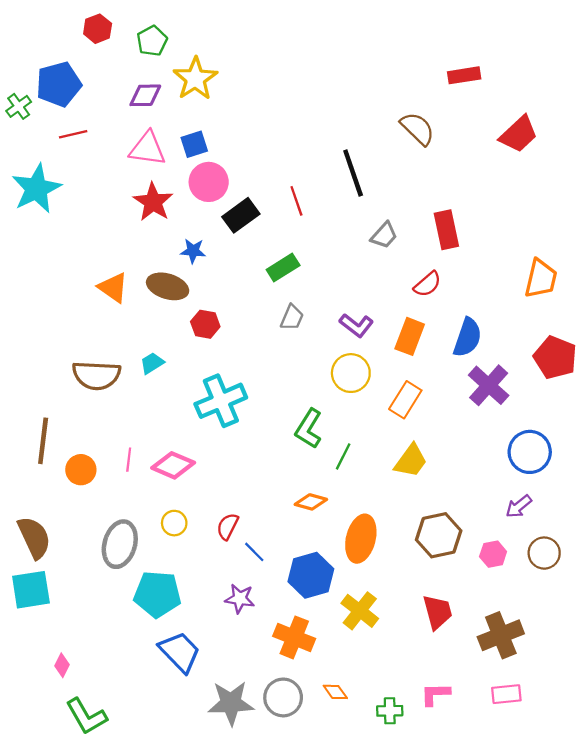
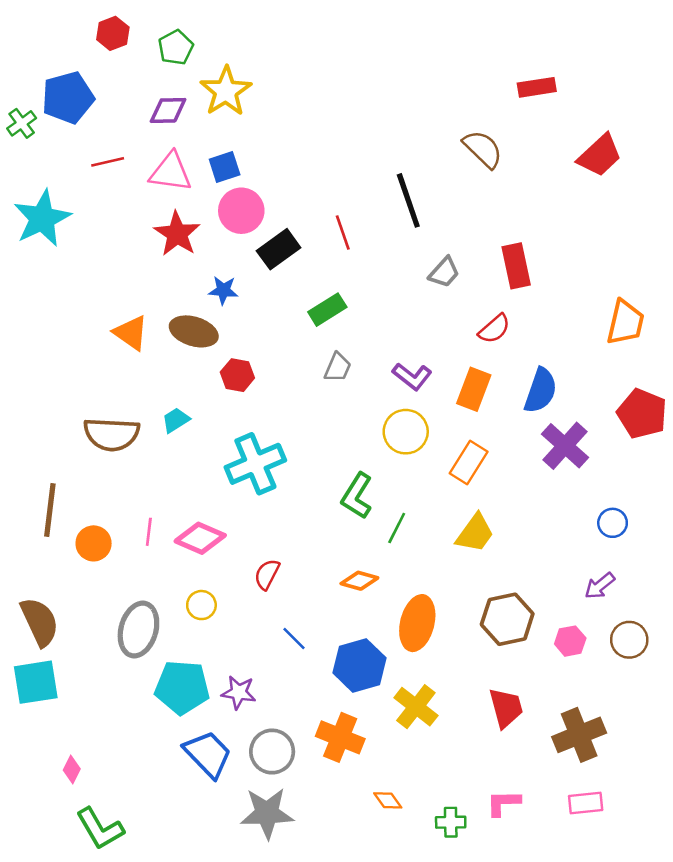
red line: (73, 134) -> (108, 162), moved
blue circle: (530, 452) -> (613, 523), size x0.6
red semicircle: (228, 526) -> (267, 574), moved
purple star: (240, 599) -> (239, 692), moved
gray circle: (283, 697) -> (272, 752), moved

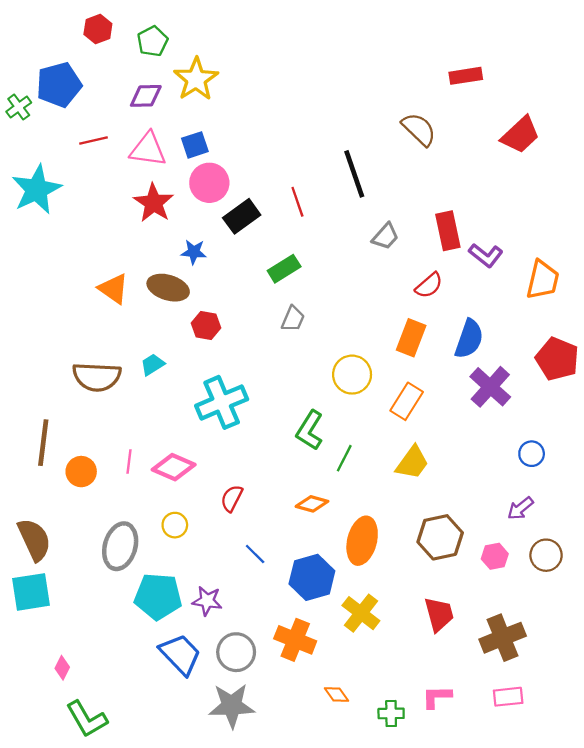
purple L-shape: (412, 376) -> (486, 255), moved

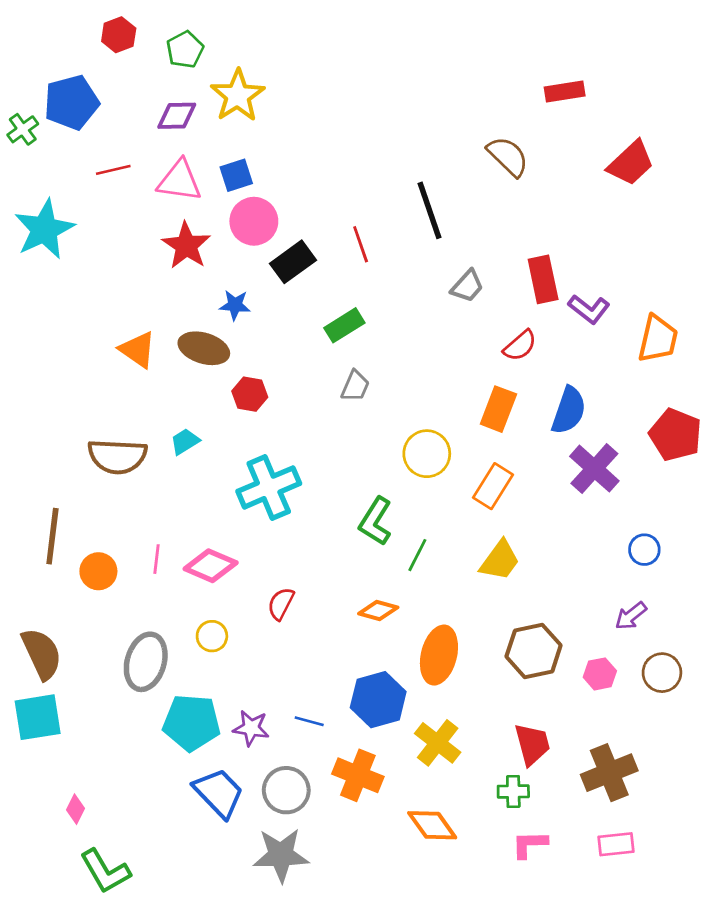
blue line: (255, 554) -> (309, 721), moved, turned -30
orange diamond: (336, 695) -> (432, 825), moved, size x1.6
green cross: (391, 713) -> (513, 792), moved

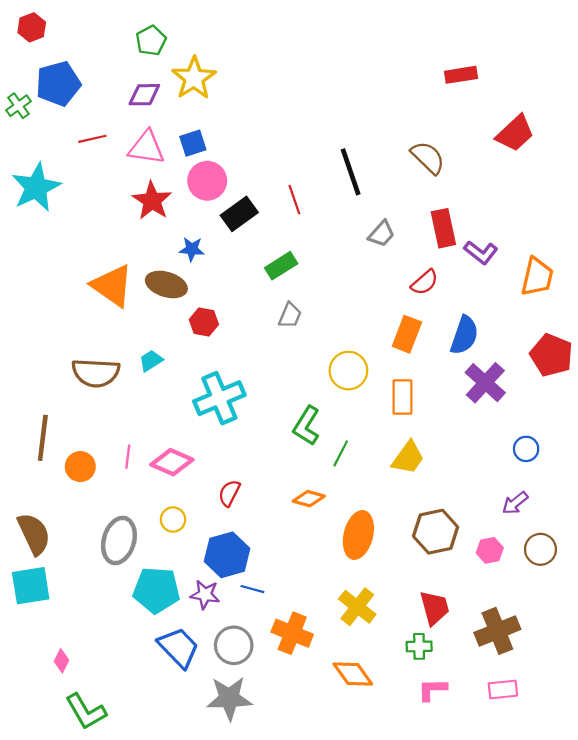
red hexagon: (119, 35) -> (32, 27), moved
brown semicircle: (508, 156) -> (428, 158), moved
orange triangle: (138, 350) -> (112, 286), size x1.4
orange rectangle: (493, 486) -> (403, 397), turned -32
blue hexagon: (378, 700) -> (227, 555), moved

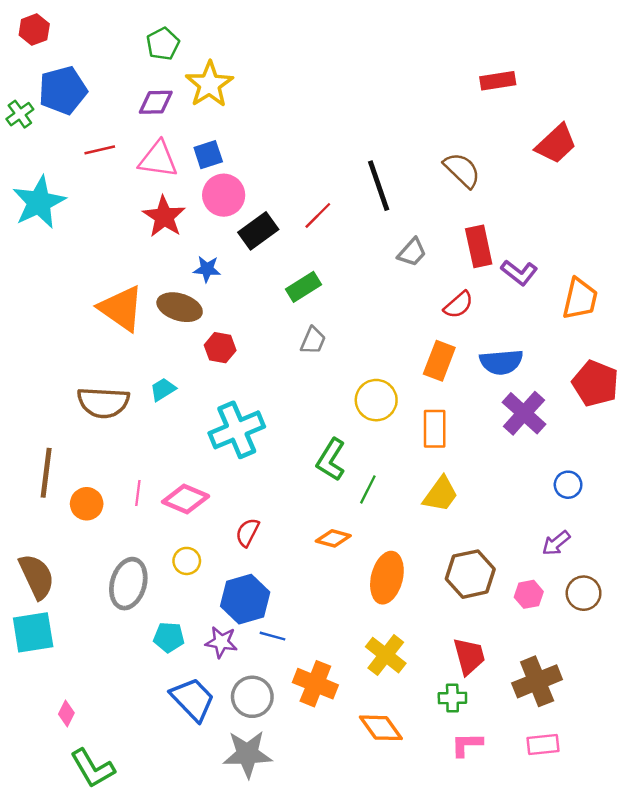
red line: (294, 200) -> (318, 215), turned 64
blue semicircle: (464, 335) -> (501, 362), turned 66
cyan pentagon: (156, 590) -> (169, 637), size x0.6

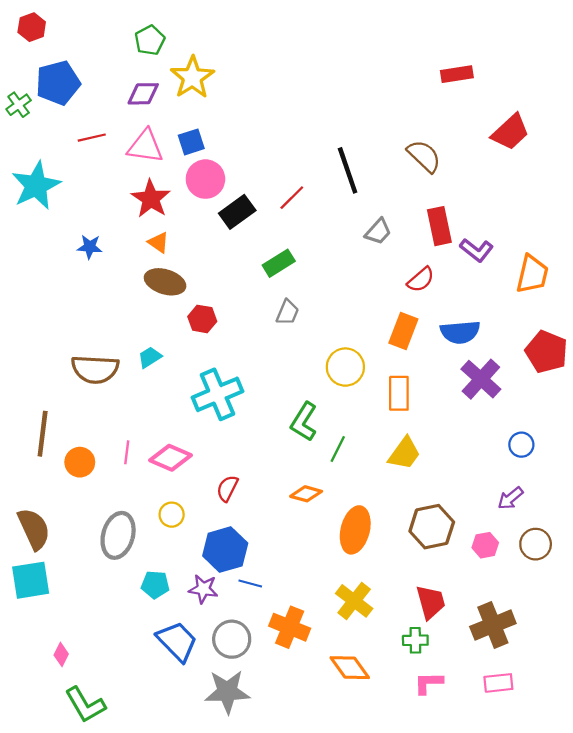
blue star: (207, 269) -> (90, 247), moved
orange triangle: (121, 308) -> (158, 242), moved, size x0.5

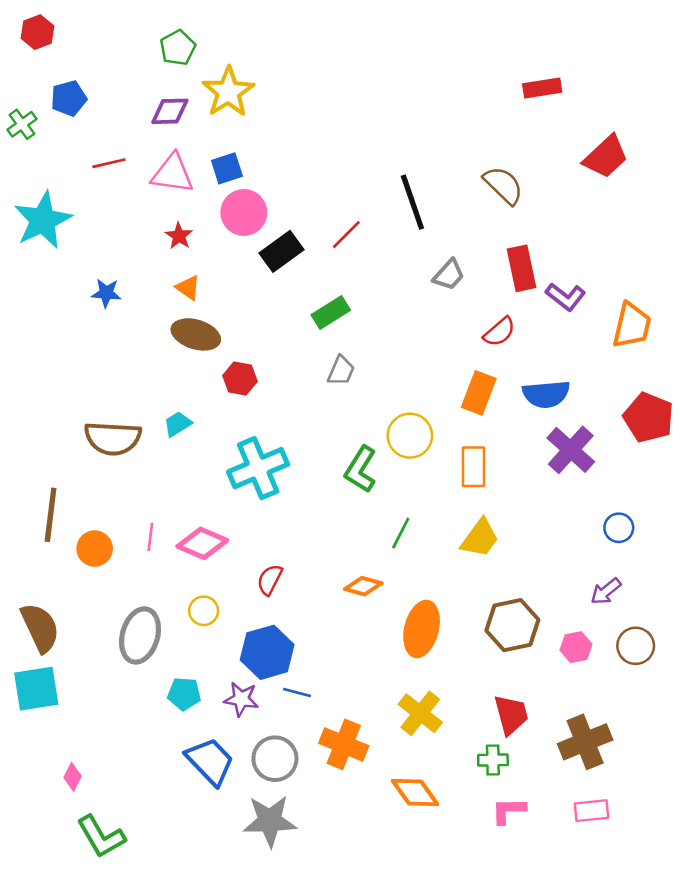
blue pentagon: (58, 83) -> (69, 98), size x0.7
red star: (151, 199) -> (179, 236), size x0.6
green L-shape: (304, 422) -> (361, 469), moved

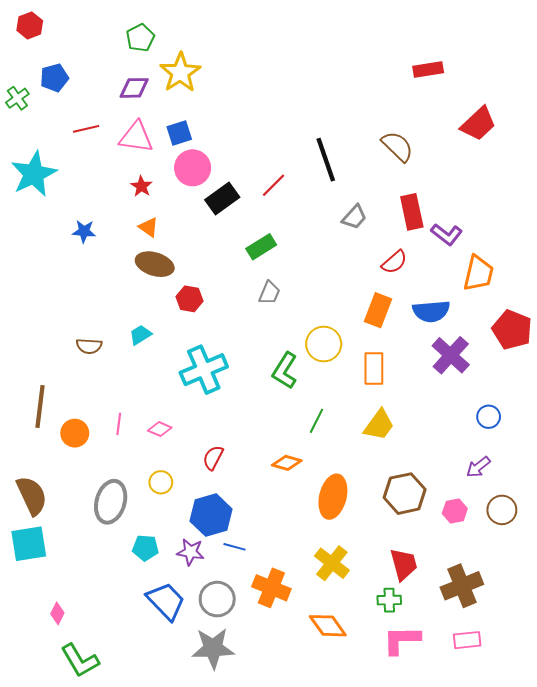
orange trapezoid: (632, 325) -> (478, 273), moved
brown semicircle: (113, 438) -> (89, 346), size x0.6
pink diamond: (202, 543) -> (160, 429), size x0.6
pink L-shape: (508, 811) -> (402, 640), size x1.4

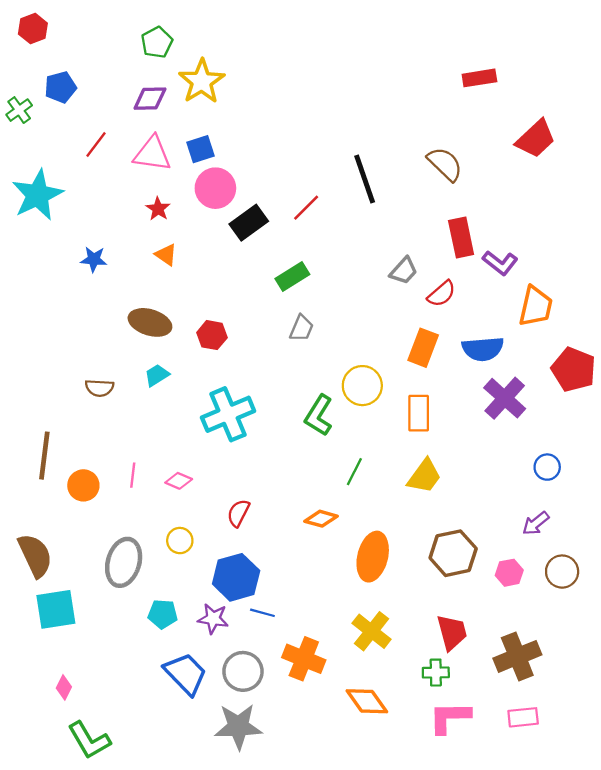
red line: (86, 129) -> (96, 145), turned -40
gray trapezoid: (354, 217) -> (404, 271), moved
brown ellipse: (155, 264) -> (150, 322), moved
cyan square: (29, 544) -> (56, 609), moved

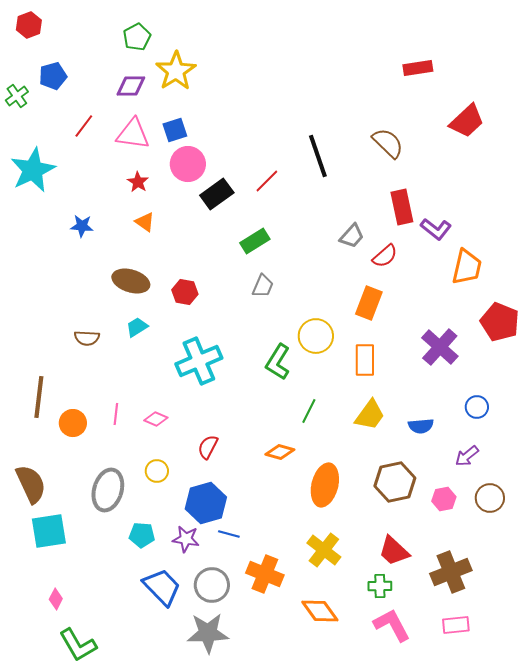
blue semicircle: (483, 349) -> (421, 426), moved, size x0.7
red trapezoid: (452, 632) -> (394, 551), turned 148
pink L-shape: (450, 717) -> (392, 625), turned 63

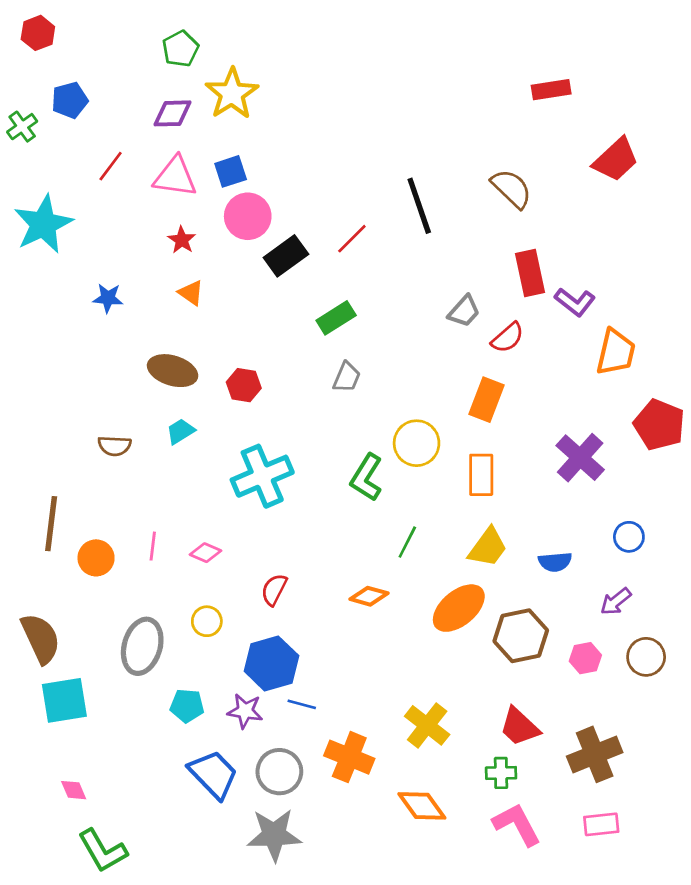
orange ellipse: (325, 485) -> (459, 608), moved, turned 36
pink diamond: (56, 599) -> (74, 790), turned -50

